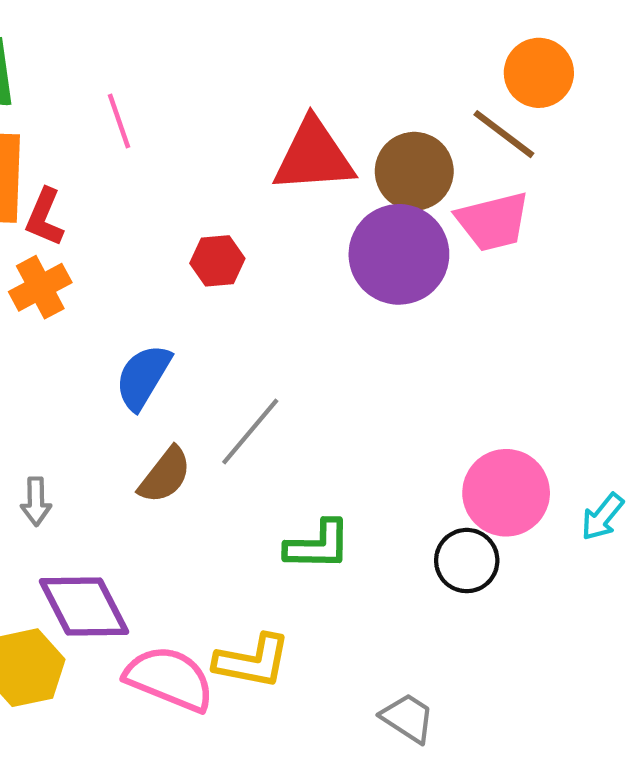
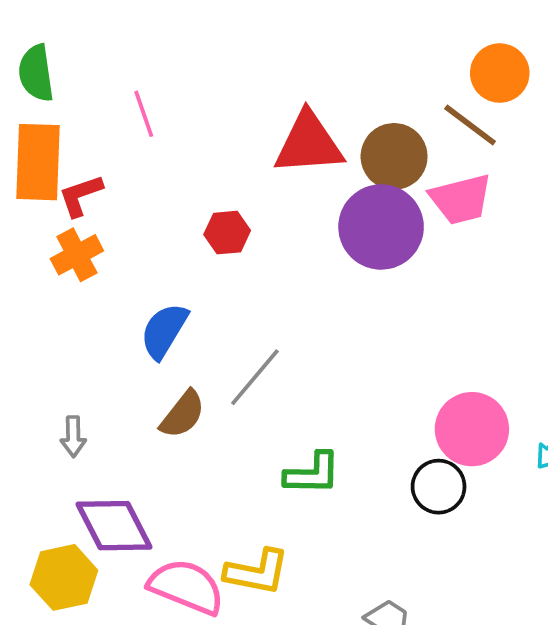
red L-shape: (45, 217) -> (81, 195), turned 48

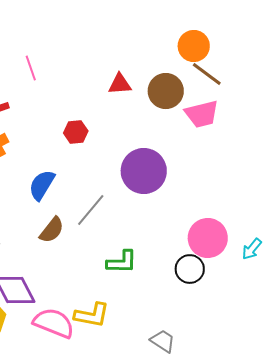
orange circle: (500, 73) -> (194, 46), moved
red triangle: (309, 144) -> (120, 84), size x0.6
purple circle: (381, 227) -> (144, 171), moved

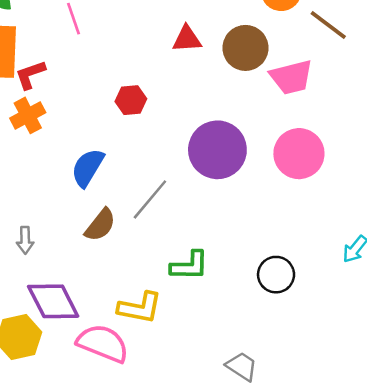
brown line: (207, 74) -> (328, 25), moved
pink circle: (208, 238) -> (299, 154), moved
yellow L-shape: (92, 315) -> (140, 308), moved

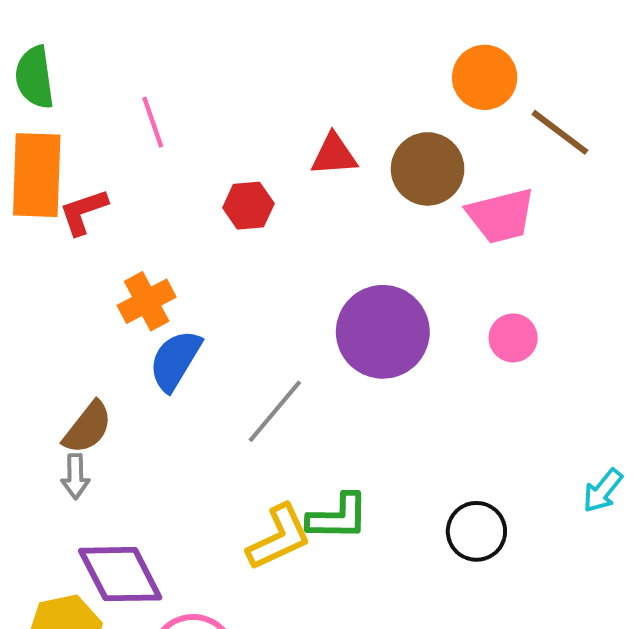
red hexagon: (131, 100) -> (248, 206), moved
orange cross: (28, 115) -> (147, 301), moved
pink circle: (299, 154) -> (513, 338), size x0.6
brown semicircle: (100, 225) -> (88, 428), moved
yellow L-shape: (140, 308) -> (279, 537), moved, turned -36

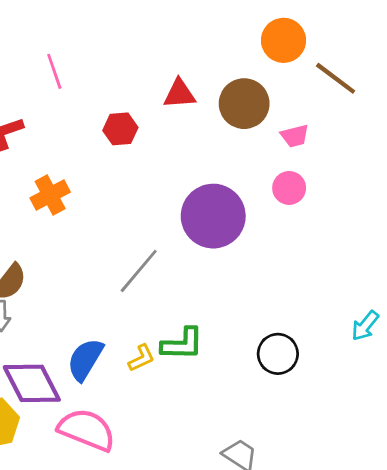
pink trapezoid: (501, 216) -> (295, 136), size x0.6
pink circle: (513, 338) -> (289, 188), moved
blue semicircle: (175, 360) -> (85, 359), moved
yellow L-shape: (279, 537) -> (141, 358), size x0.6

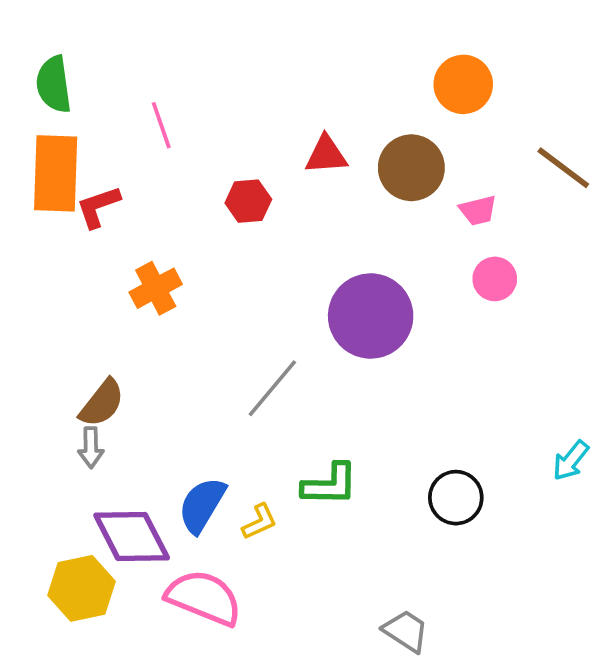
brown line: (336, 78) -> (563, 168), moved
pink circle: (289, 188) -> (495, 279), moved
yellow L-shape: (141, 358) -> (259, 522), moved

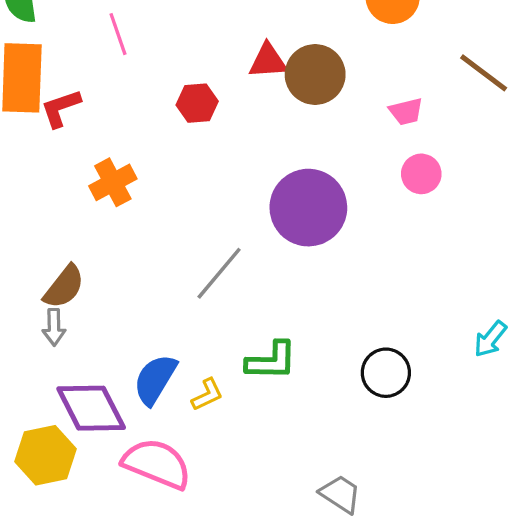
brown circle: (411, 168) -> (315, 74), moved

